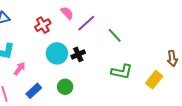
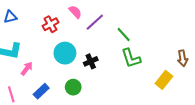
black cross: (78, 54) -> (91, 61), moved
green L-shape: (122, 72) -> (131, 58), moved, turned 60

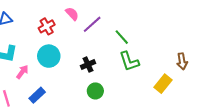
cyan circle: (65, 53) -> (49, 56), moved
green circle: (73, 87) -> (95, 91), moved

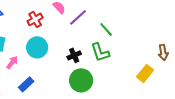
green L-shape: (129, 61) -> (100, 52), moved
green circle: (95, 91) -> (81, 80), size x1.5

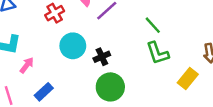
green line: (106, 29) -> (153, 25), moved
cyan circle: (37, 47) -> (73, 46), moved
green L-shape: (100, 52) -> (158, 53), moved

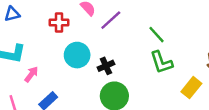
red cross: (55, 13) -> (59, 23), turned 30

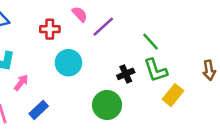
black cross: (106, 66) -> (126, 74), moved
yellow rectangle: (191, 88) -> (173, 95), moved

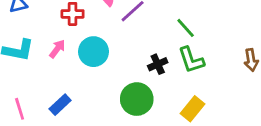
pink arrow: (21, 83) -> (57, 49), moved
yellow rectangle: (173, 95) -> (193, 109), moved

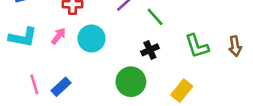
green line: (186, 28) -> (155, 17), moved
green L-shape: (191, 60) -> (197, 46), moved
pink line: (20, 109) -> (34, 84), moved

